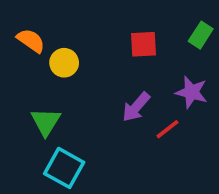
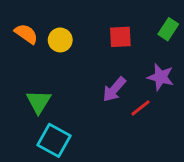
yellow circle: (64, 63) -> (60, 40), moved

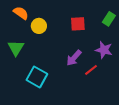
orange semicircle: (26, 34) -> (21, 13), moved
green triangle: (39, 102) -> (16, 48), moved
cyan square: (54, 140) -> (37, 77), moved

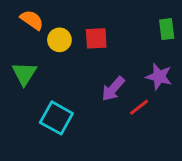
green rectangle: (109, 19) -> (167, 29), turned -40
red square: (78, 24) -> (96, 38), moved

